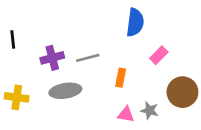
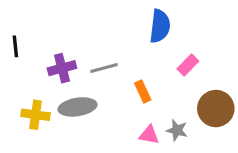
orange rectangle: (121, 78) -> (143, 91), turned -36
yellow cross: (17, 97) -> (36, 115), moved

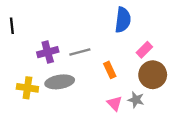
black line: (15, 46) -> (12, 26), moved
brown circle: (216, 109) -> (153, 75), moved
pink triangle: (149, 135) -> (115, 103), turned 35

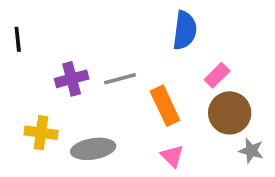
orange rectangle: (110, 70) -> (165, 106), size x1.5
gray ellipse: (60, 82) -> (93, 149), moved
gray star: (136, 100) -> (251, 151), moved

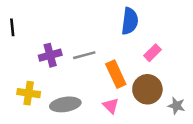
brown circle: (230, 113) -> (147, 89), moved
pink triangle: (172, 156) -> (111, 106), moved

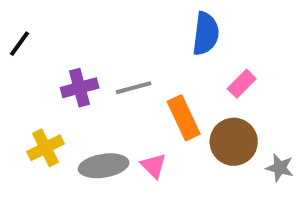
black line: (12, 27) -> (19, 44), turned 42
yellow cross: (29, 93) -> (46, 148), turned -35
pink triangle: (111, 106) -> (154, 166), moved

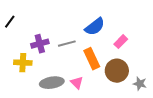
blue semicircle: (206, 34) -> (95, 27), moved, turned 45
yellow cross: (46, 148) -> (23, 63), moved, turned 30

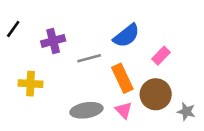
purple cross: (40, 44) -> (53, 41), moved
gray ellipse: (52, 83) -> (86, 110), moved
pink triangle: (77, 83) -> (124, 110), moved

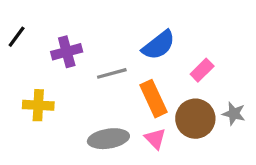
gray star: (186, 112) -> (234, 114), moved

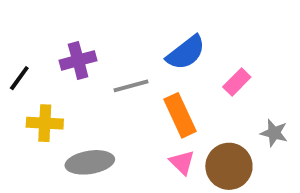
black line: (17, 37) -> (19, 78), moved
brown circle: (195, 119) -> (229, 166), moved
gray ellipse: (108, 139) -> (90, 162), moved

